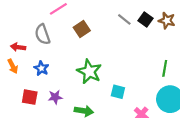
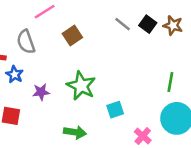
blue star: (41, 68) -> (15, 74), moved
cyan square: (118, 92) -> (115, 110), turned -32
purple star: (55, 97) -> (41, 92), moved

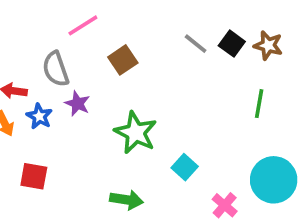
green line: (170, 82) -> (259, 104), moved
purple star: (41, 92) -> (77, 104), moved, turned 30
cyan square: (115, 110) -> (185, 167), turned -30

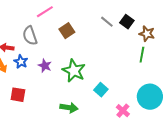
brown star: (268, 45) -> (147, 34), moved
purple star: (77, 104) -> (45, 66), moved

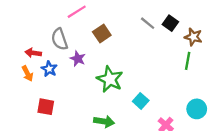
purple star: (45, 66) -> (78, 59), moved
cyan circle: (150, 97) -> (197, 109), size x0.7

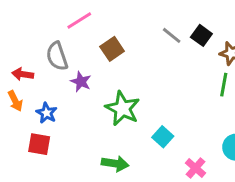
blue star: (49, 69) -> (47, 113), moved

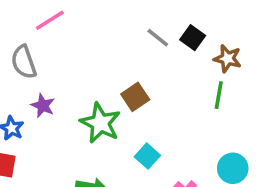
brown square: (112, 49) -> (135, 97), moved
purple star: (81, 82) -> (43, 106), moved

